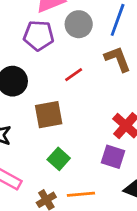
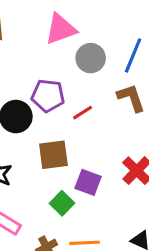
purple pentagon: (39, 36) -> (48, 96), moved
purple square: (113, 157) -> (88, 182), moved

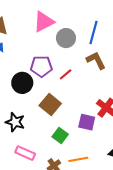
brown square: (53, 155) -> (50, 105), turned -35
purple square: (88, 182) -> (87, 122), moved

